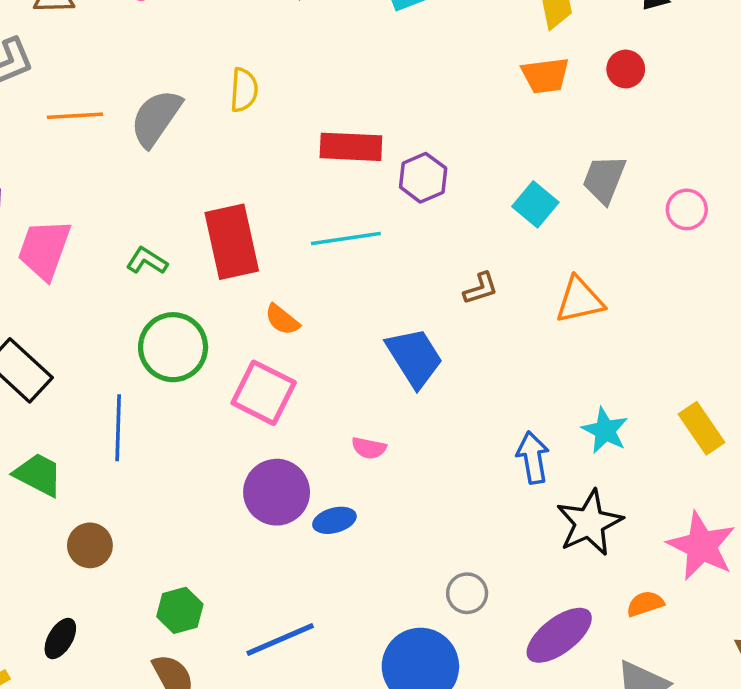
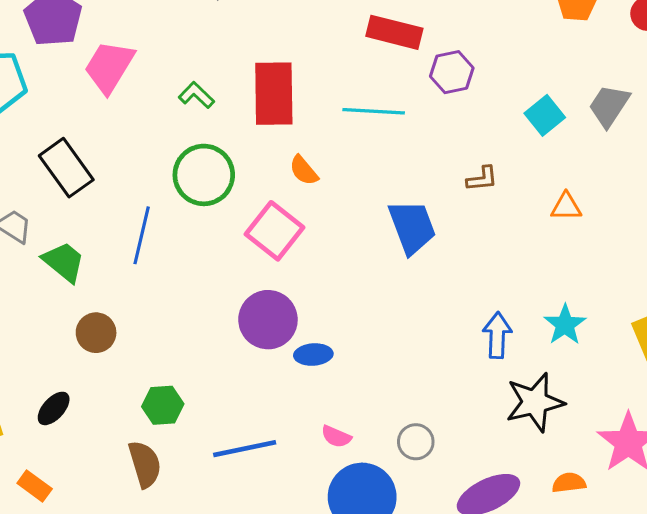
orange triangle: (580, 300) -> (566, 207), size x0.7
pink semicircle: (369, 448) -> (336, 437), moved

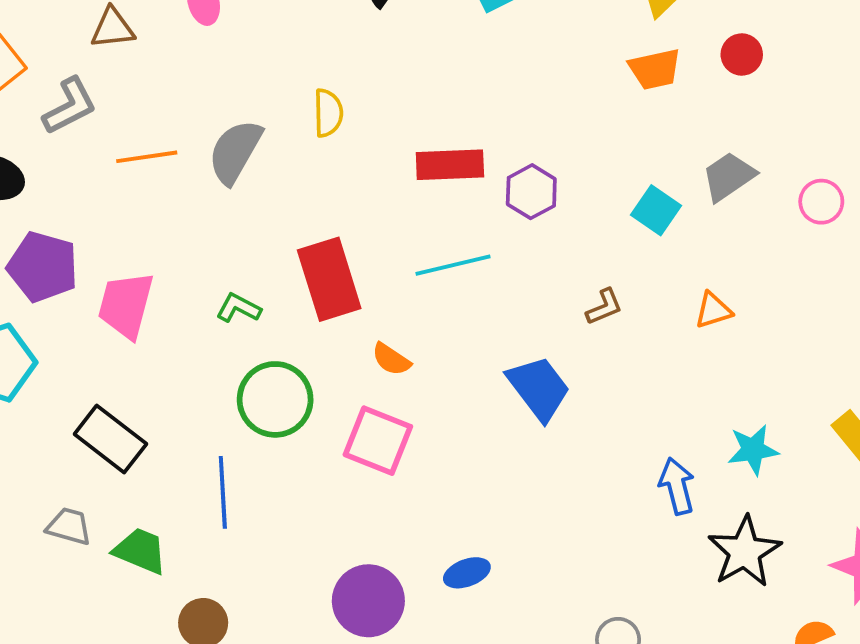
gray trapezoid: (609, 106) -> (729, 176), turned 39
purple circle: (268, 320) -> (368, 601), moved
cyan star: (565, 325) -> (753, 450), turned -30

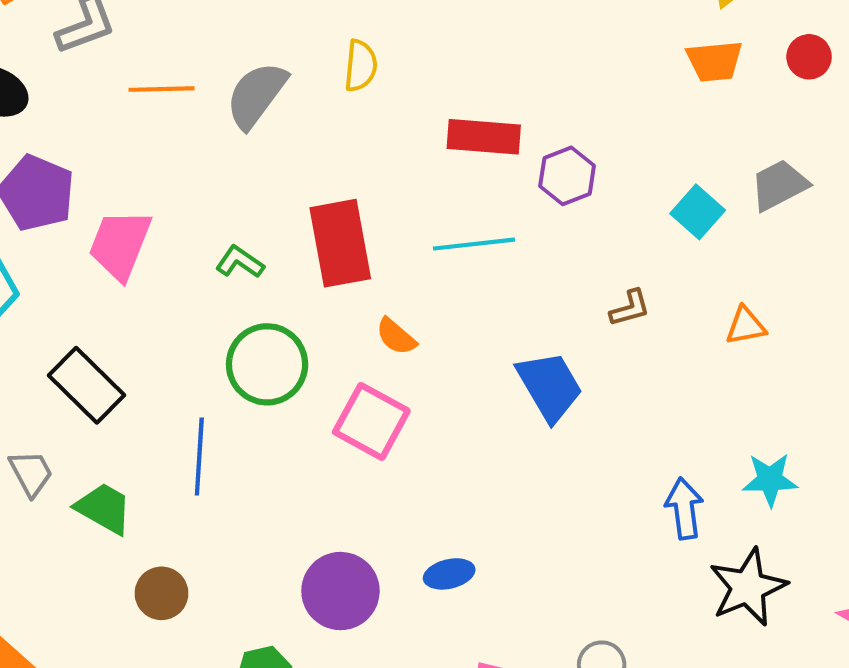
gray trapezoid: (69, 526) -> (31, 473), turned 39

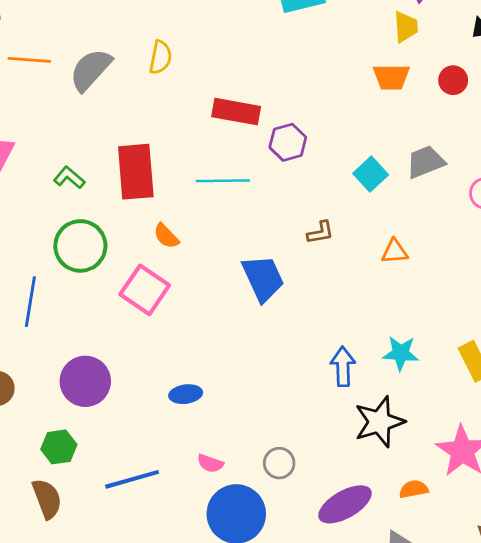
purple circle: (340, 591) -> (85, 381), moved

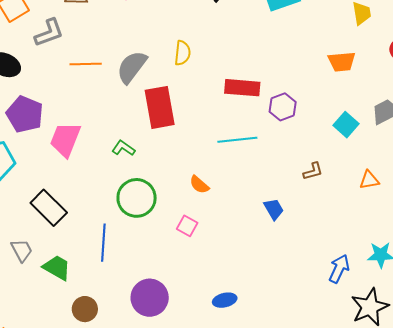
orange trapezoid: (391, 77) -> (342, 62), moved
red rectangle: (136, 172) -> (160, 107), moved
blue trapezoid: (263, 278) -> (274, 209), size x0.6
pink square: (145, 290) -> (187, 226), size x0.6
blue arrow: (343, 366) -> (339, 269), turned 32

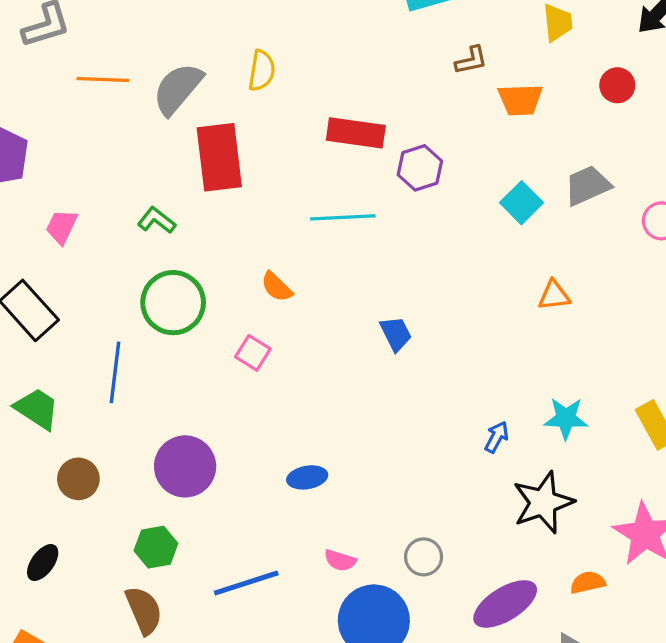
pink trapezoid: (65, 139) -> (62, 227), moved, size x0.6
brown L-shape: (313, 171) -> (471, 60), moved
blue arrow: (339, 269) -> (497, 437), size x0.7

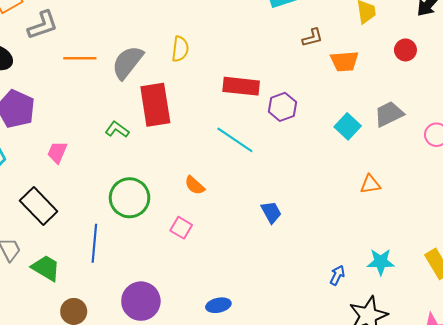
cyan line: (343, 217) -> (235, 140), turned 39
green L-shape: (157, 220) -> (117, 130), moved

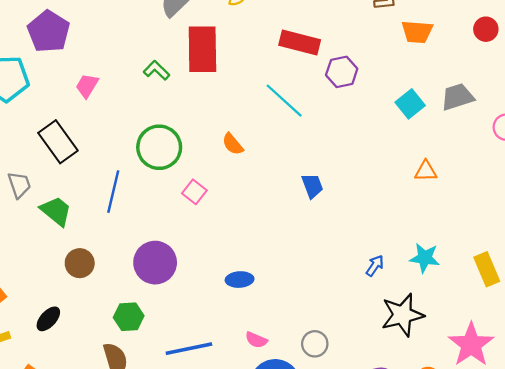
pink square: (181, 228) -> (194, 192), moved

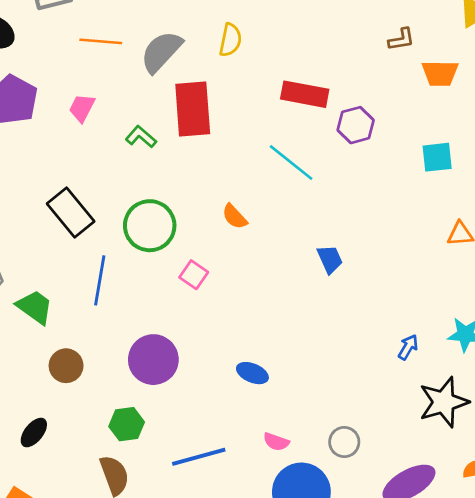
pink trapezoid: (87, 86) -> (82, 108), moved
cyan square: (410, 104) -> (437, 157), turned 36
black rectangle: (58, 142) -> (71, 213), moved
blue ellipse: (240, 280) -> (252, 373), turned 30

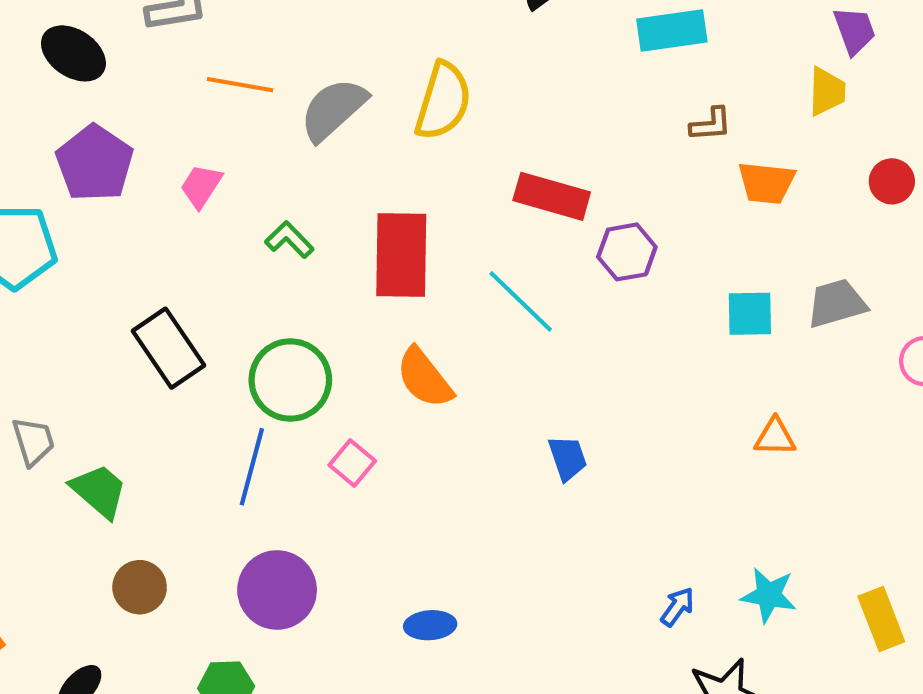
yellow semicircle: (230, 40) -> (443, 101), size x1.5
red rectangle: (193, 109) -> (401, 255), moved
orange semicircle: (235, 217) -> (424, 378), size x1.5
blue line: (100, 280) -> (252, 467), moved
blue ellipse: (252, 373) -> (430, 625), turned -32

